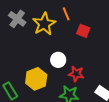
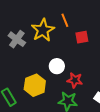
gray cross: (17, 19) -> (17, 39), moved
red square: (83, 31) -> (82, 37), turned -32

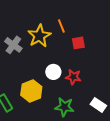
red star: (75, 80) -> (73, 77), moved

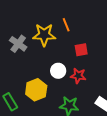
yellow star: (39, 36) -> (44, 35), turned 30
red square: (78, 43) -> (81, 50), moved

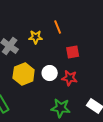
yellow star: (44, 35) -> (36, 37), size x0.6
yellow hexagon: (36, 90) -> (24, 74), moved

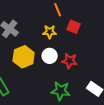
yellow star: (36, 37) -> (50, 32), moved
red square: (73, 52) -> (74, 27), moved, turned 32

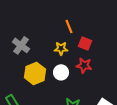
red star: (70, 61) -> (84, 65), moved

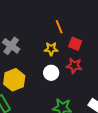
yellow hexagon: (35, 73) -> (14, 80), moved

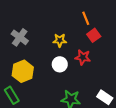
orange line: (59, 27) -> (86, 18), moved
red square: (75, 44) -> (94, 35), moved, turned 32

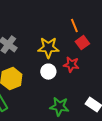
yellow star: (60, 40) -> (48, 48), size x1.5

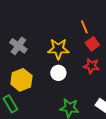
red star: (71, 65) -> (91, 66), moved

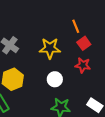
white circle: (58, 73) -> (55, 79), moved

